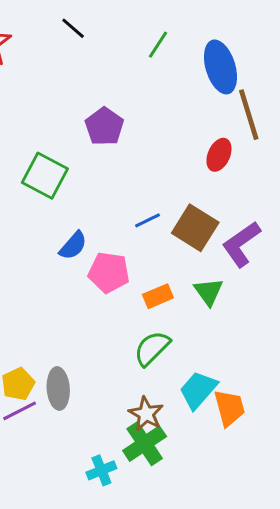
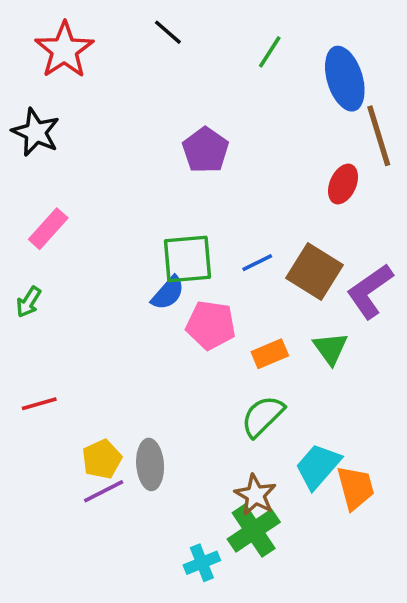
green square: (45, 176) -> (188, 259), moved, turned -33

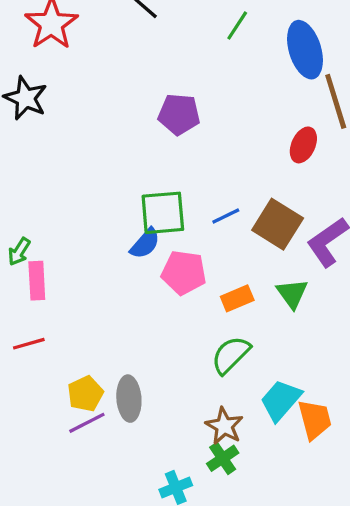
purple pentagon: (205, 150) -> (179, 114), turned -30
pink rectangle: (48, 229) -> (37, 281), moved, turned -45
green cross: (254, 531) -> (223, 458), size x0.7

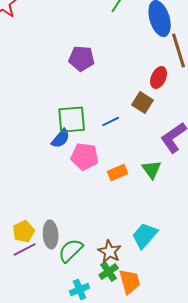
brown square: (278, 224) -> (143, 103), moved, size x0.7
green semicircle: (231, 355) -> (71, 251), moved
orange trapezoid: (315, 420) -> (130, 282), moved

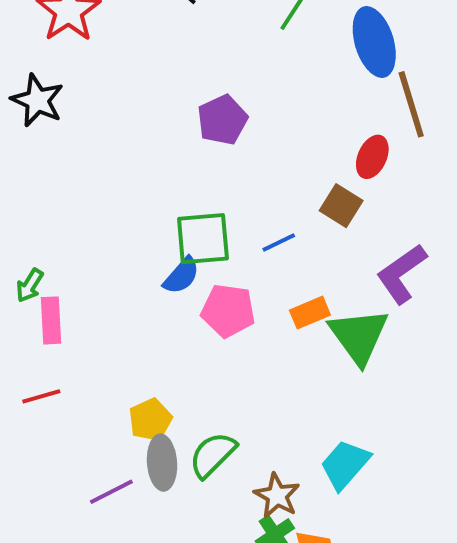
purple pentagon: (82, 59) -> (222, 120), turned -30
green triangle: (152, 170) -> (359, 336), size x1.6
orange rectangle: (118, 173) -> (310, 313), moved
yellow pentagon: (24, 232) -> (150, 420), moved
green semicircle: (71, 251) -> (213, 455), moved

